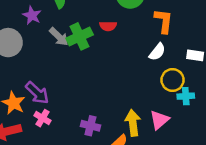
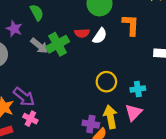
white semicircle: (157, 52) -> (100, 36), moved
yellow circle: (173, 80) -> (106, 82), moved
cyan cross: (186, 96) -> (138, 89), moved
purple cross: (90, 126) -> (91, 124), moved

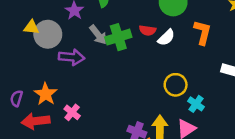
yellow circle: (106, 82) -> (176, 85), moved
cyan cross: (138, 89) -> (196, 104), turned 32
purple arrow: (24, 97) -> (72, 57), moved, turned -45

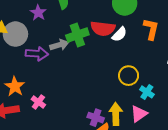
red semicircle: (148, 30) -> (103, 29), size x1.6
gray arrow: (98, 35) -> (59, 45), moved, turned -66

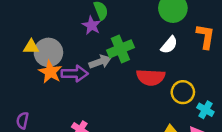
purple star: (38, 13) -> (92, 25), moved
red semicircle: (103, 29) -> (151, 77), moved
orange star: (15, 87) -> (50, 72), moved

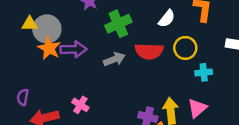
gray arrow: (100, 62) -> (114, 59), moved
yellow circle: (183, 92) -> (185, 48), moved
cyan cross: (205, 110) -> (204, 72), moved, turned -35

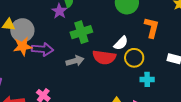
white semicircle: (167, 19) -> (121, 43), moved
orange star: (49, 48) -> (23, 46), turned 30

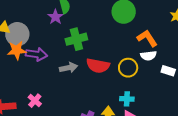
orange L-shape: (152, 28) -> (147, 38), turned -50
white semicircle: (121, 43) -> (148, 56), moved, turned 35
cyan cross: (147, 79) -> (127, 99), moved

